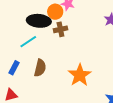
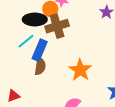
brown cross: (60, 29) -> (57, 26), size x1.6
blue rectangle: (14, 68) -> (40, 50), moved, size x1.5

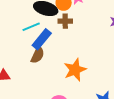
brown cross: (57, 26) -> (65, 21), size x0.6

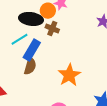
brown cross: (65, 21) -> (52, 28), turned 32

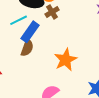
brown cross: (52, 28) -> (52, 12), turned 32

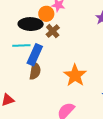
cyan line: (19, 20) -> (21, 45), turned 36

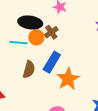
orange circle: (46, 14) -> (36, 37), moved
blue rectangle: (35, 55) -> (52, 62), moved

